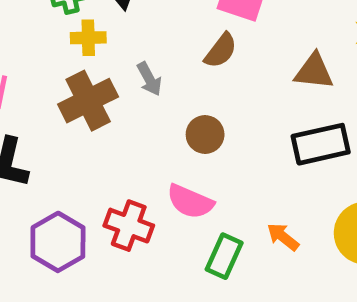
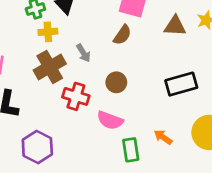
brown triangle: (314, 71) -> (175, 26), moved
red cross: (129, 226) -> (76, 96), moved
green rectangle: (224, 256) -> (131, 150), turned -30

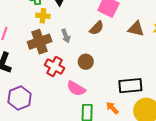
black rectangle: (181, 84) -> (130, 86), moved

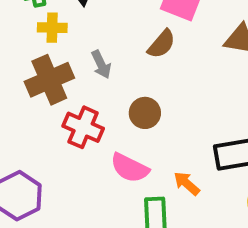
orange arrow: (112, 108) -> (187, 183), moved

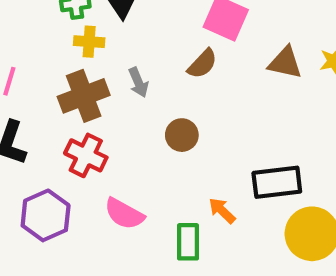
red cross: (83, 127) -> (86, 155), moved
pink semicircle: (130, 168) -> (124, 214), moved

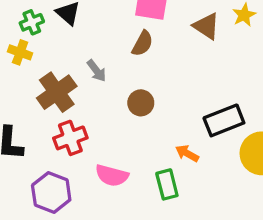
yellow cross: (89, 42) -> (20, 52), moved, turned 30
brown triangle: (285, 63) -> (206, 26), turned 36
red cross: (86, 155) -> (70, 138), turned -32

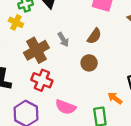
brown semicircle: (142, 43) -> (94, 36), moved
red cross: (70, 138) -> (42, 80), turned 36

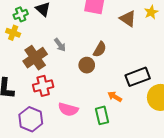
brown semicircle: (94, 36) -> (100, 49), moved
red cross: (42, 80) -> (43, 86), turned -30

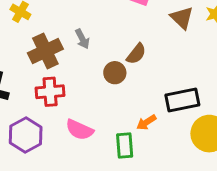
orange arrow: (115, 97) -> (146, 122), turned -72

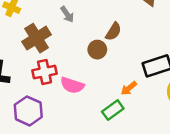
gray arrow: (82, 39) -> (67, 14), moved
pink semicircle: (79, 130) -> (72, 85), moved
green rectangle: (125, 146) -> (113, 110), turned 65

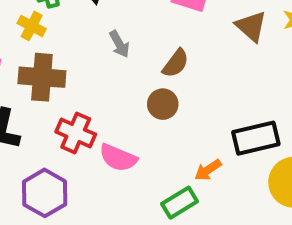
brown semicircle: (113, 31) -> (176, 63), moved
brown cross: (37, 38) -> (42, 77), moved, turned 32
red cross: (45, 72) -> (76, 133), turned 30

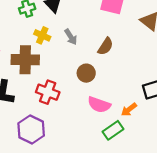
yellow cross: (32, 26) -> (42, 35), moved
brown circle: (163, 104) -> (86, 73), moved
pink semicircle: (118, 158) -> (99, 105), moved

